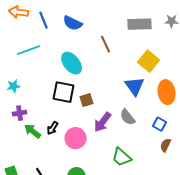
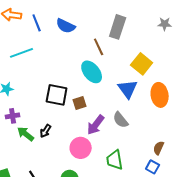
gray rectangle: (140, 24) -> (118, 27), moved, turned -70
cyan ellipse: (72, 63) -> (92, 72), moved
blue square: (160, 124) -> (153, 167), moved
pink circle: (76, 138) -> (81, 148), moved
green trapezoid: (122, 157) -> (115, 160), turned 40

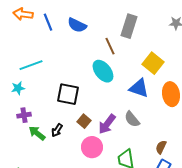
cyan line: (22, 53) -> (31, 65), moved
blue triangle: (128, 89) -> (139, 88), turned -35
brown square: (80, 103) -> (84, 121), moved, turned -32
brown semicircle: (159, 148) -> (161, 147), moved

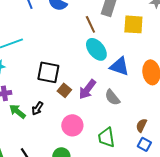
yellow square: (153, 63) -> (133, 24), moved, turned -35
cyan ellipse: (103, 71) -> (96, 49), moved
brown square: (84, 121) -> (64, 90), moved
purple arrow: (107, 124) -> (87, 89), moved

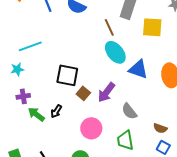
gray semicircle: (112, 97) -> (129, 111), moved
brown semicircle: (141, 125) -> (160, 128), turned -96

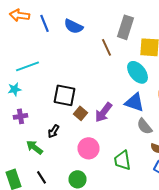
cyan ellipse: (115, 52) -> (138, 72), moved
blue triangle: (138, 69) -> (134, 102), moved
gray semicircle: (129, 111) -> (144, 126), moved
green arrow: (36, 114) -> (34, 147), moved

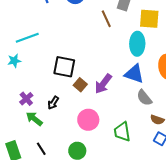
cyan ellipse: (138, 72) -> (137, 44), turned 40
purple cross: (20, 116) -> (26, 99), moved, turned -32

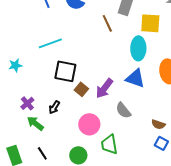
cyan line: (27, 38) -> (50, 43), moved
gray semicircle: (144, 98) -> (123, 110), moved
green trapezoid: (122, 132) -> (109, 144), moved

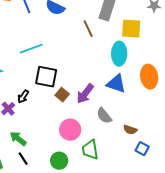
black arrow: (54, 107) -> (23, 97), moved
green arrow: (35, 123) -> (18, 139), moved
brown semicircle: (158, 124) -> (130, 130), moved

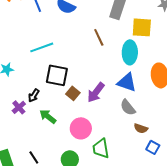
brown line: (88, 29) -> (99, 37), moved
gray semicircle: (104, 116) -> (128, 107), moved
green arrow: (18, 139) -> (48, 116), moved

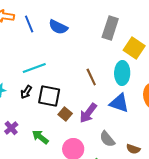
yellow square: (142, 27) -> (134, 48), turned 30
brown line: (99, 37) -> (91, 77), moved
black arrow: (34, 95) -> (26, 92), moved
gray semicircle: (128, 107) -> (107, 139), moved

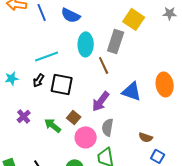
gray rectangle: (110, 28) -> (116, 41), moved
yellow square: (134, 48) -> (134, 19), moved
cyan ellipse: (122, 73) -> (86, 44), moved
brown square: (65, 114) -> (74, 117), moved
gray semicircle: (107, 139) -> (108, 127), moved, turned 48

